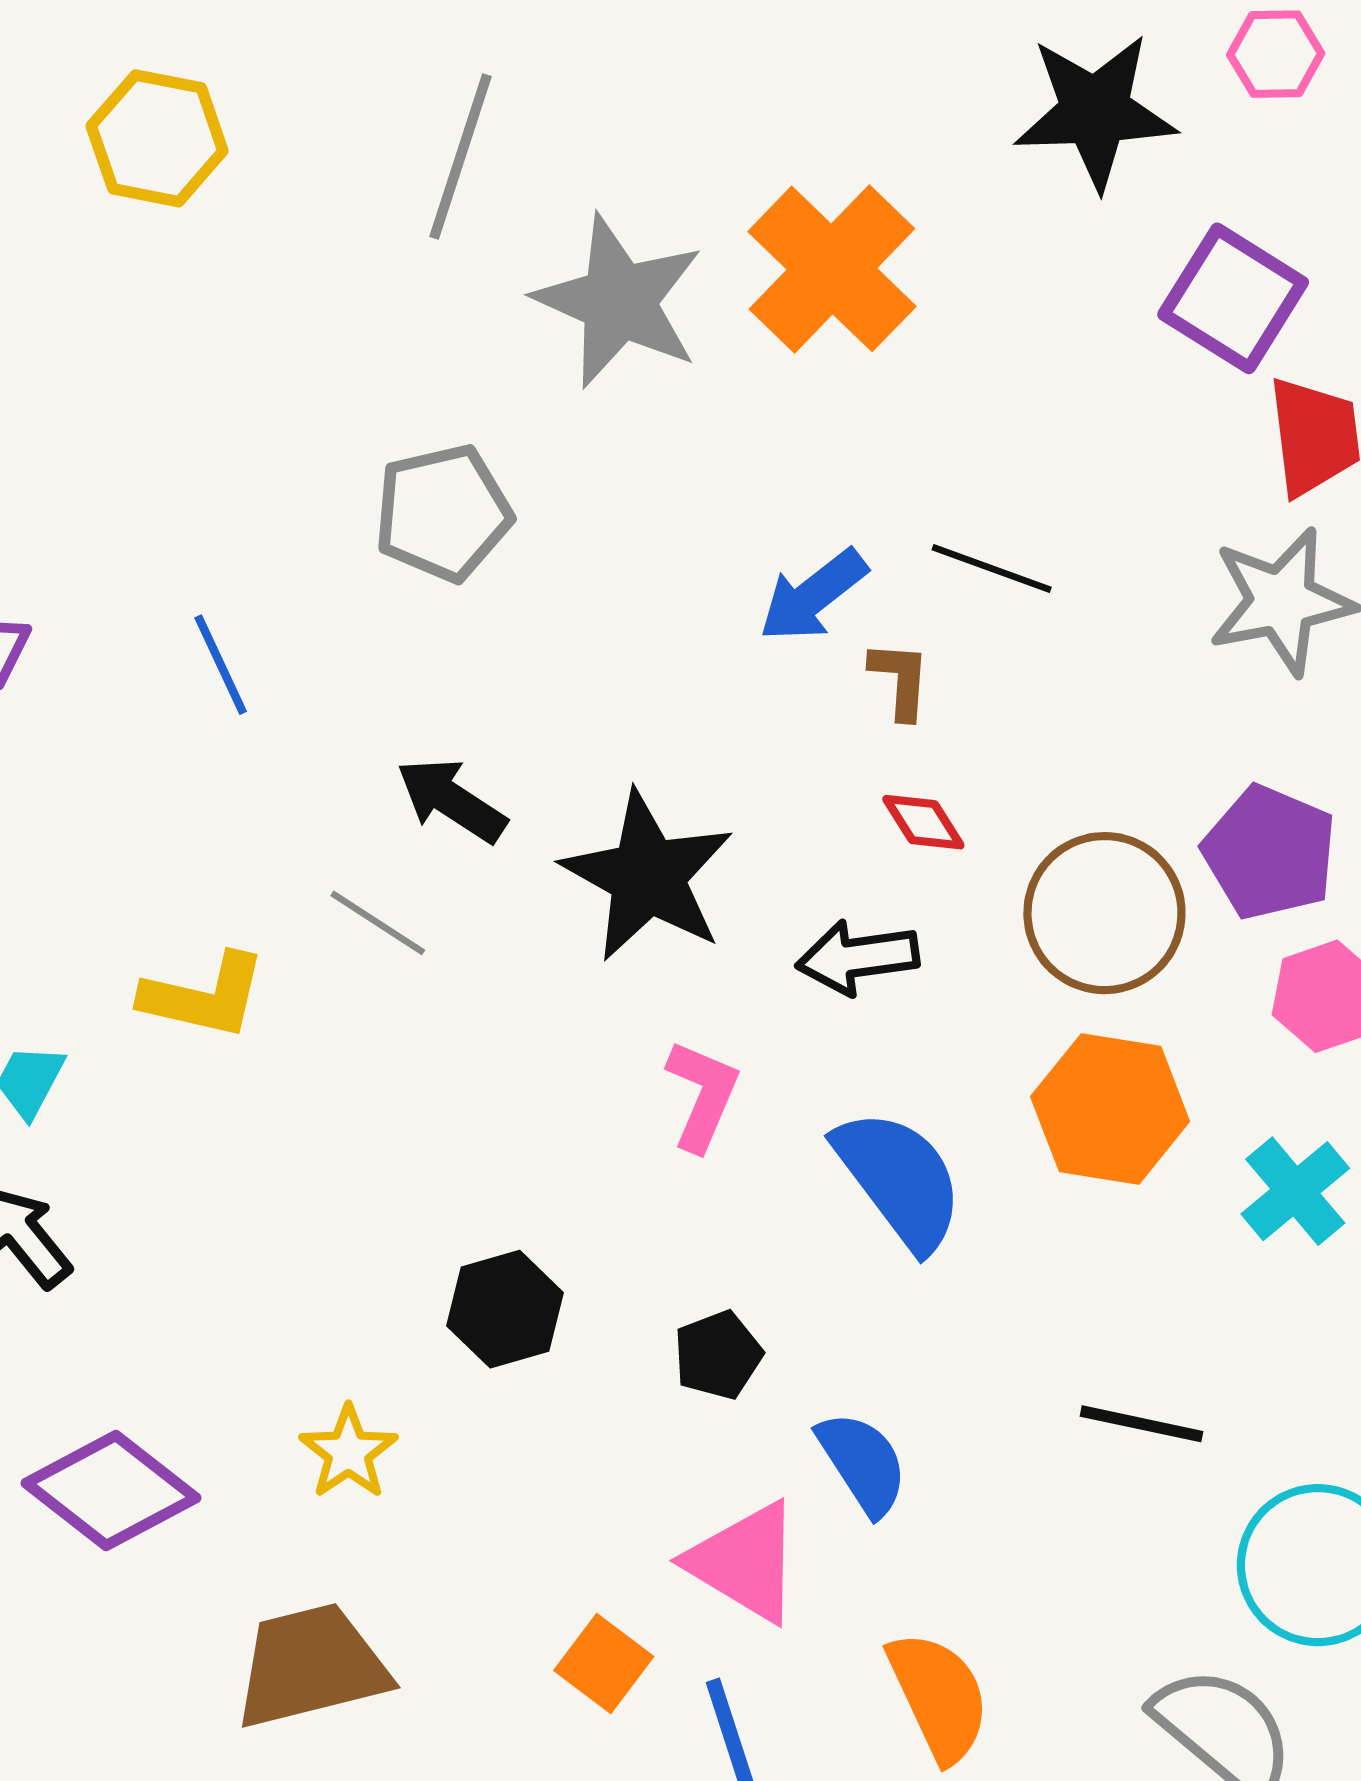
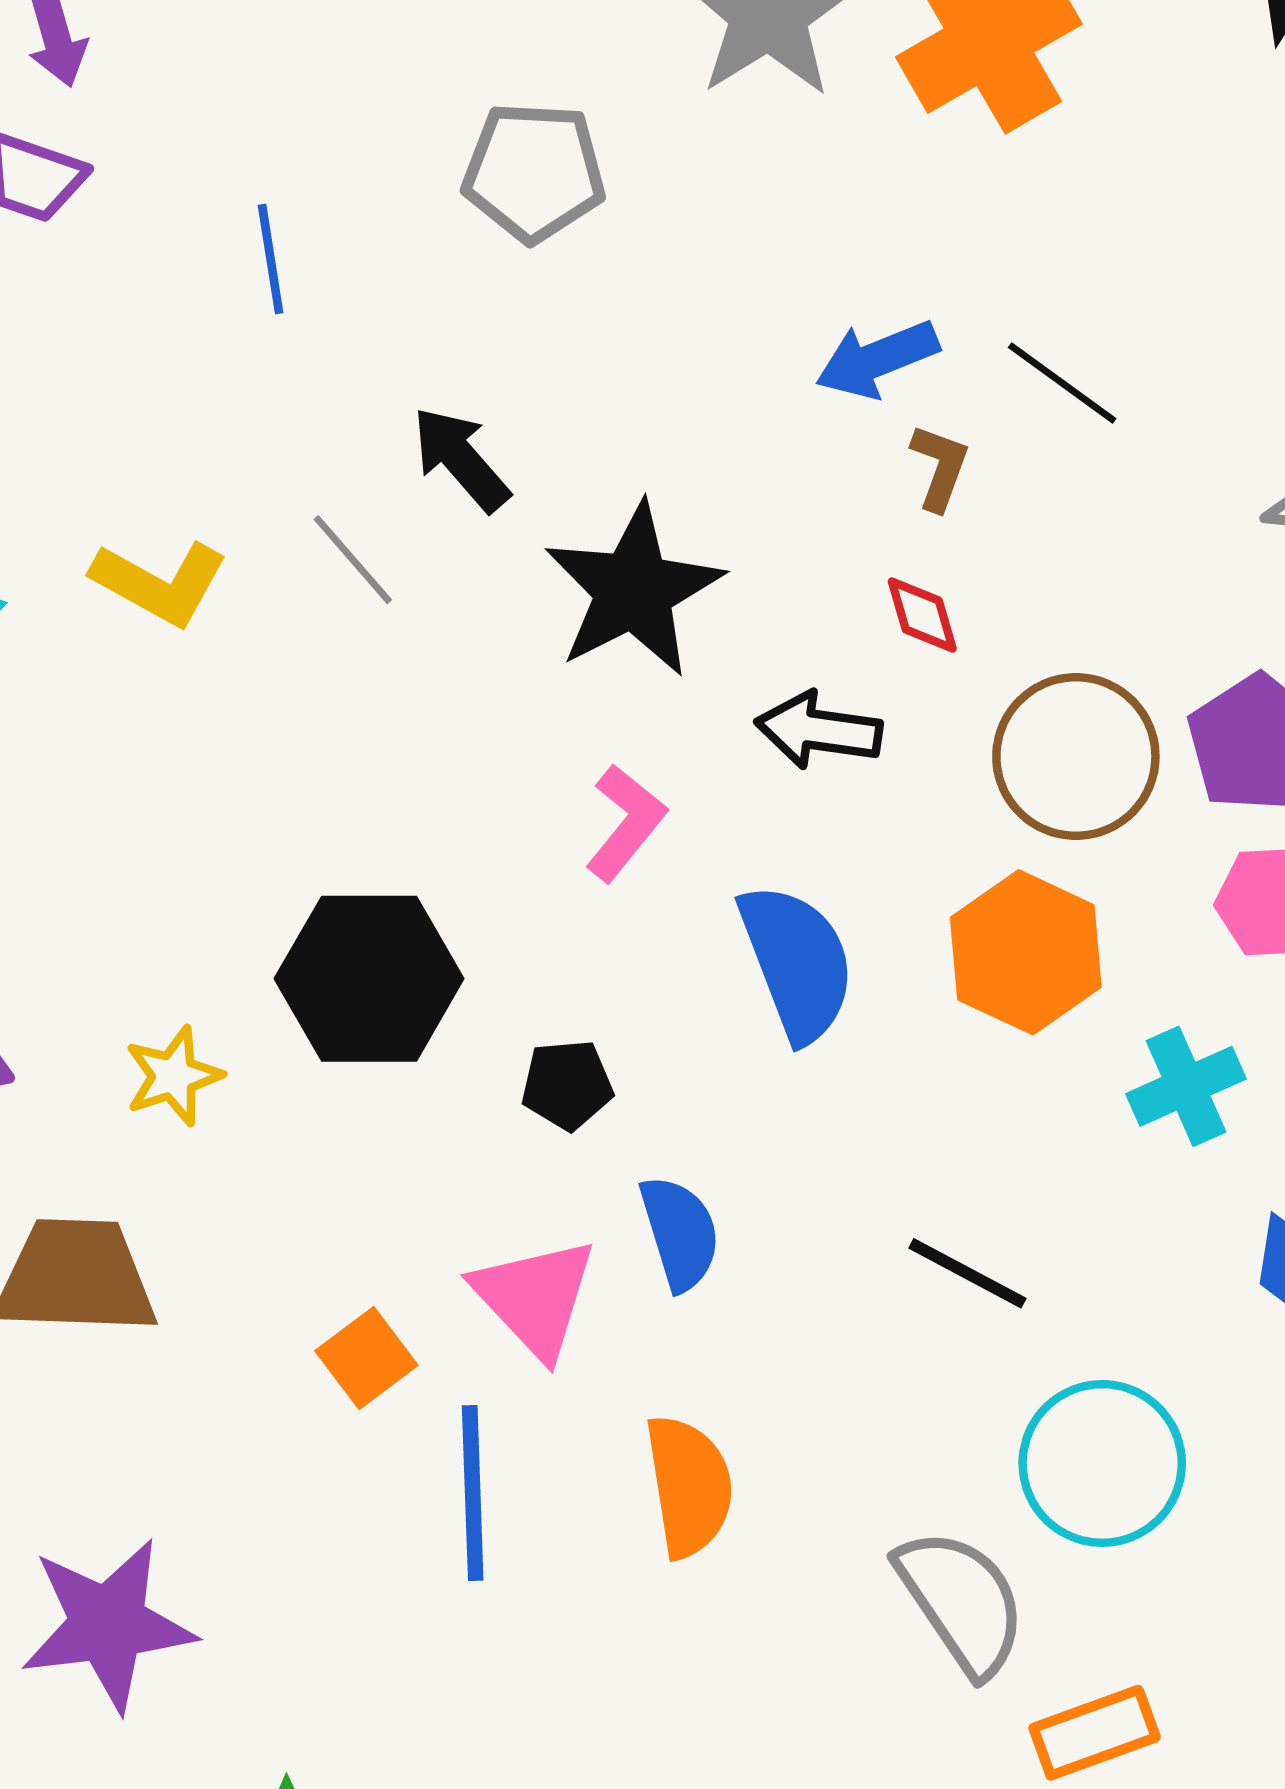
black hexagon: (505, 1309) -> (369, 979), size x1.5

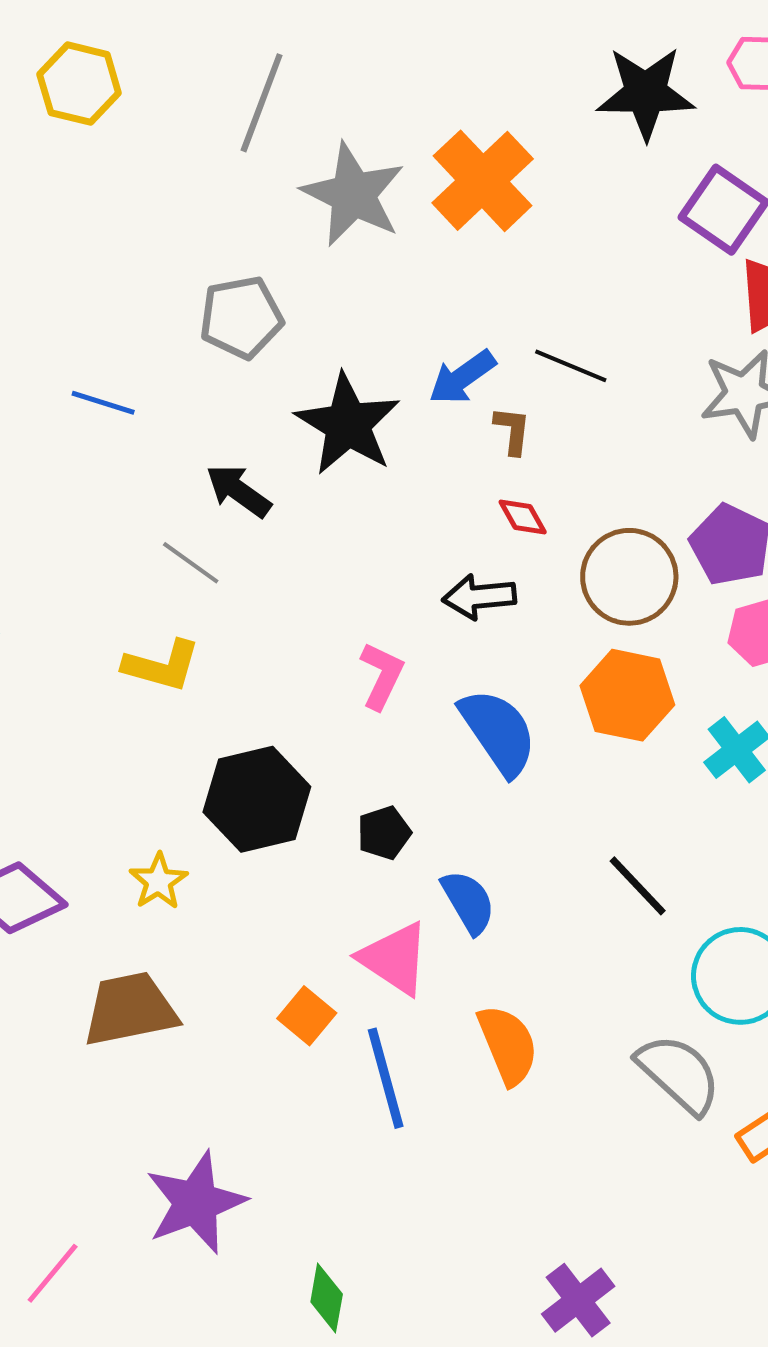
blue line: (271, 259) -> (103, 403), turned -50
yellow L-shape: (160, 583) -> (162, 666), moved
black star: (634, 590) -> (348, 424), moved
black line: (967, 1273) -> (638, 886), turned 32

